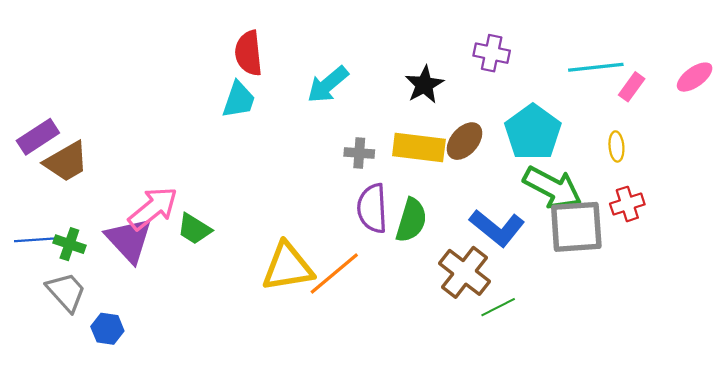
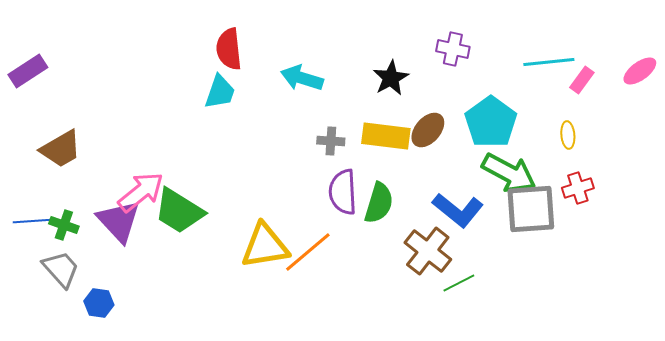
cyan arrow: (328, 85) -> (302, 78), turned 57
purple rectangle: (38, 137) -> (28, 71), moved
green trapezoid: (194, 229) -> (179, 211), size x1.6

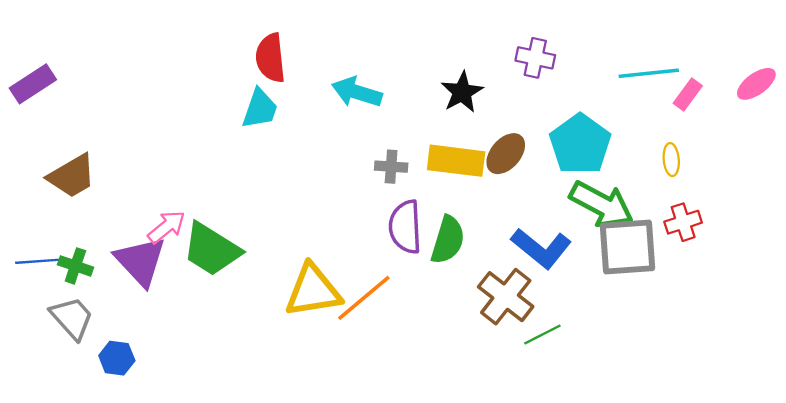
pink arrow: (141, 192) -> (166, 227), size x0.7

